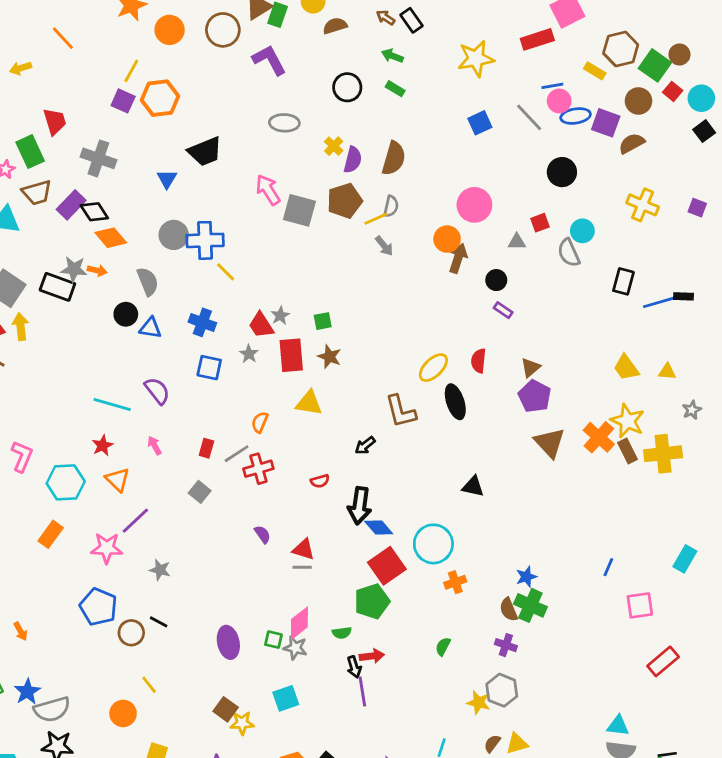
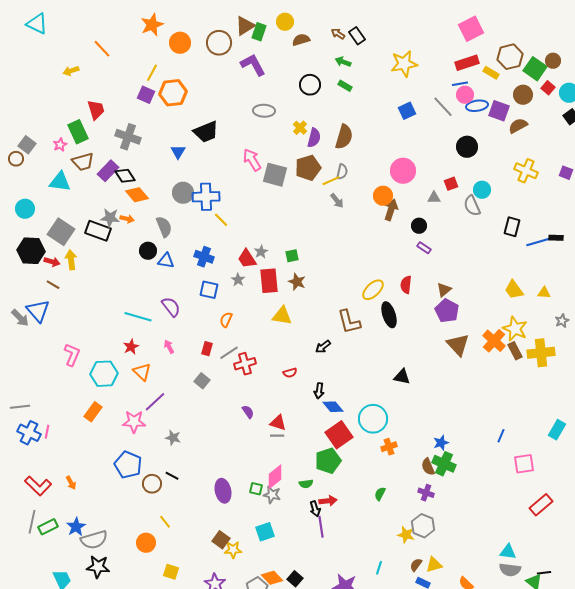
red rectangle: (537, 39) -> (467, 63), moved
orange semicircle: (260, 422) -> (226, 320), moved
black arrow: (360, 506) -> (319, 391), size x0.6

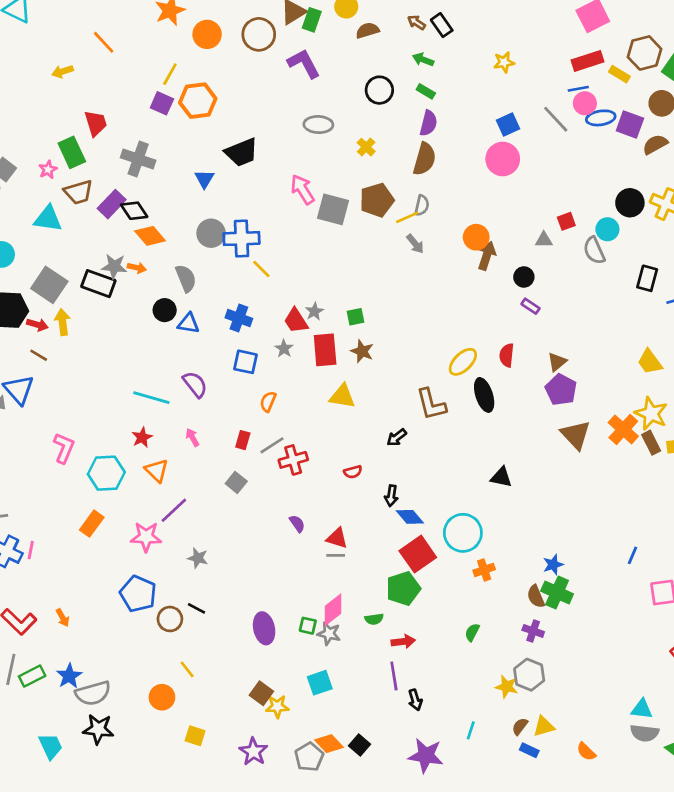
yellow star: (404, 64) -> (504, 62), size x0.6
purple semicircle: (314, 138) -> (428, 123), moved
black circle: (467, 147) -> (630, 203), moved
pink circle: (403, 171) -> (503, 159), moved
black arrow: (315, 509) -> (415, 700), moved

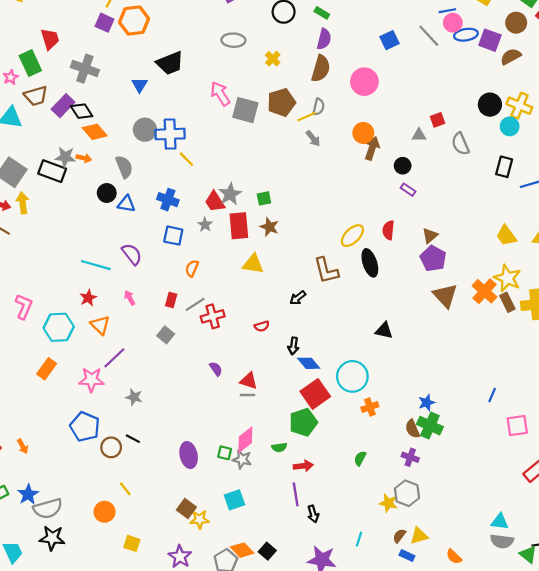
pink circle: (503, 159) -> (364, 82), moved
cyan circle: (607, 229) -> (510, 126), moved
gray star: (314, 311) -> (230, 194), size x1.5

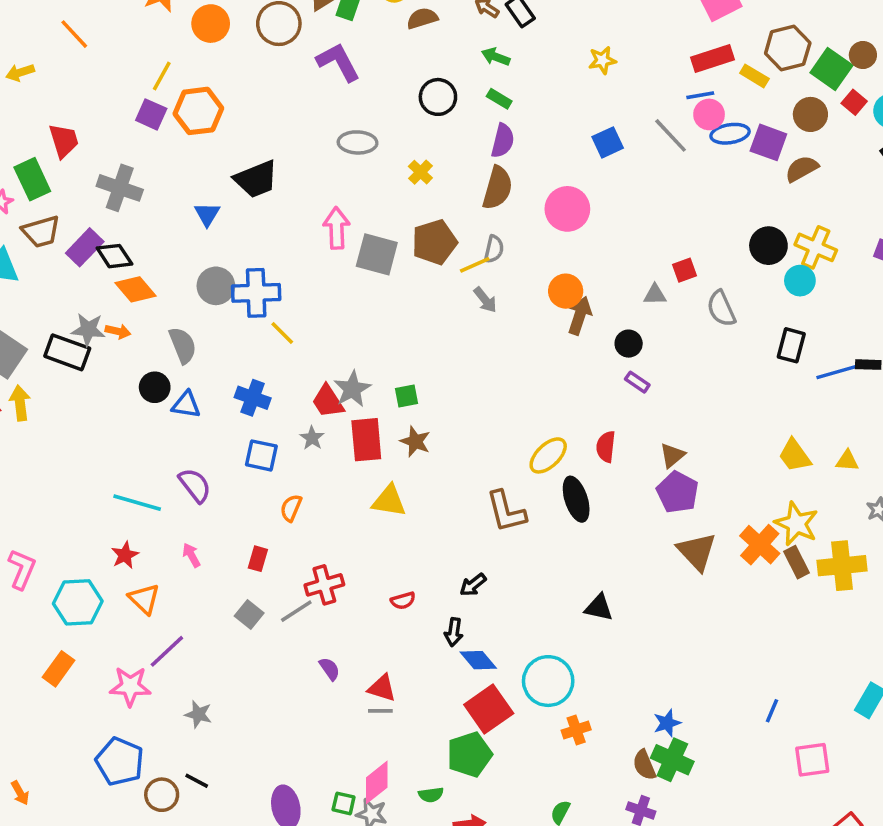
pink arrow: (220, 94) -> (337, 228), turned 30
black arrow: (298, 298) -> (473, 585), moved
gray line: (195, 304) -> (296, 611), moved

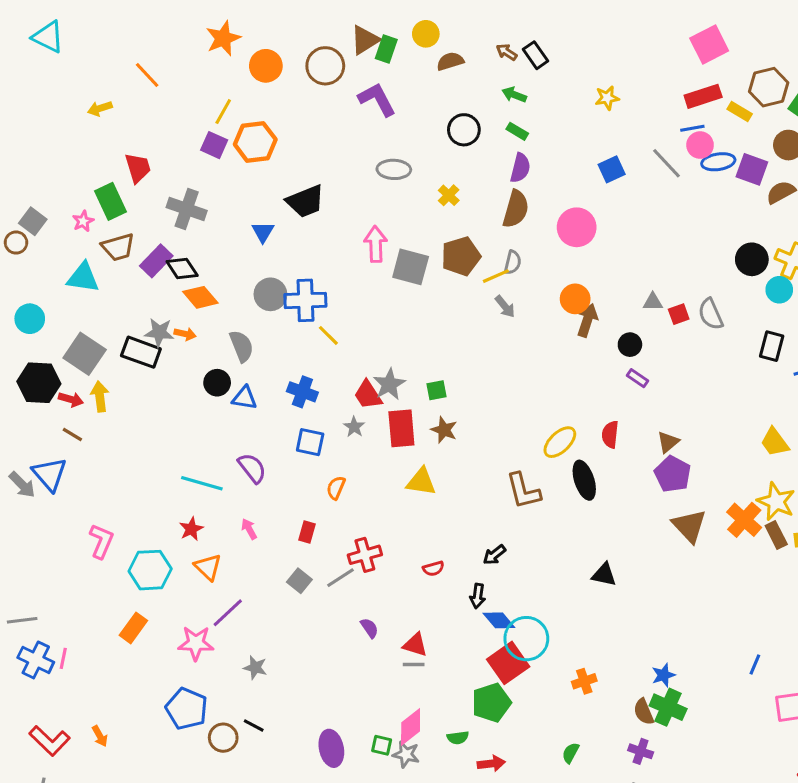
red square: (685, 270) -> (679, 314), moved
cyan circle: (548, 681) -> (526, 639), moved

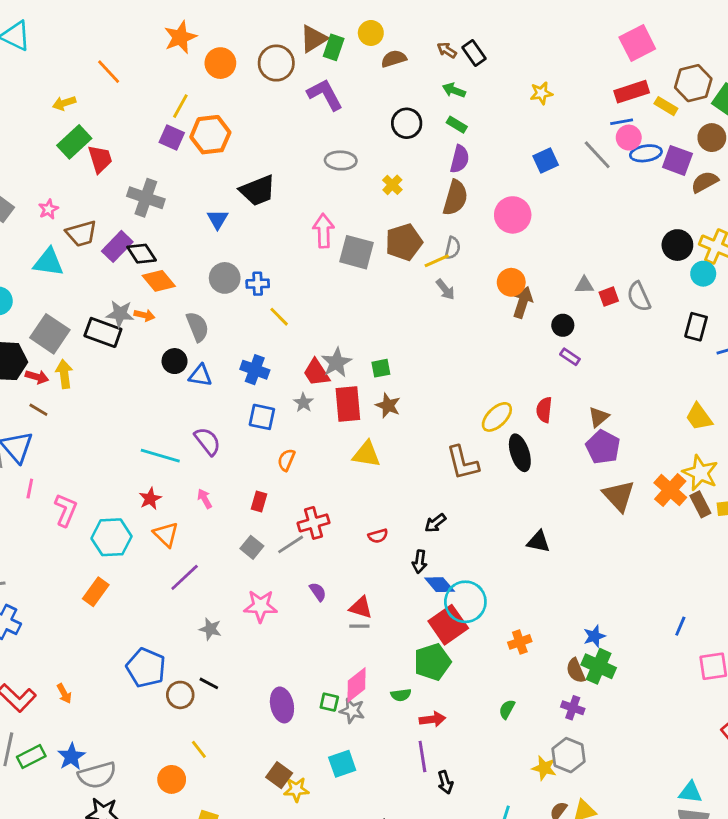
green rectangle: (110, 201) -> (74, 142), moved, turned 72
blue cross: (305, 300) -> (258, 284), size x0.6
pink star: (196, 643) -> (260, 606), moved
pink line: (63, 658) -> (30, 489), moved

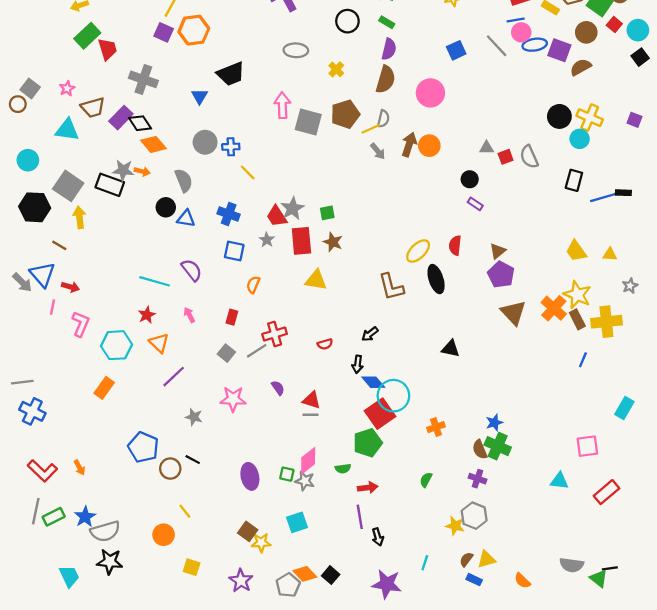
brown arrow: (523, 302) -> (409, 144), moved
red arrow: (37, 377) -> (70, 287), moved
blue line: (680, 626) -> (583, 360), moved
cyan triangle: (690, 792) -> (559, 481), moved

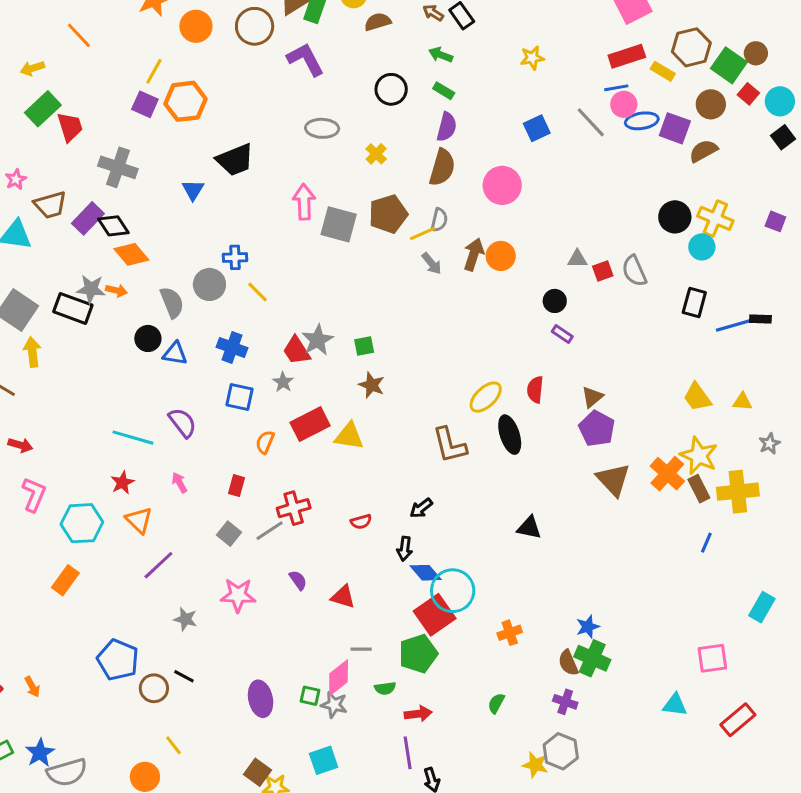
gray circle: (205, 142) -> (209, 284), moved
red rectangle: (301, 241) -> (310, 424), moved, turned 68
gray line: (310, 415) -> (361, 649), moved

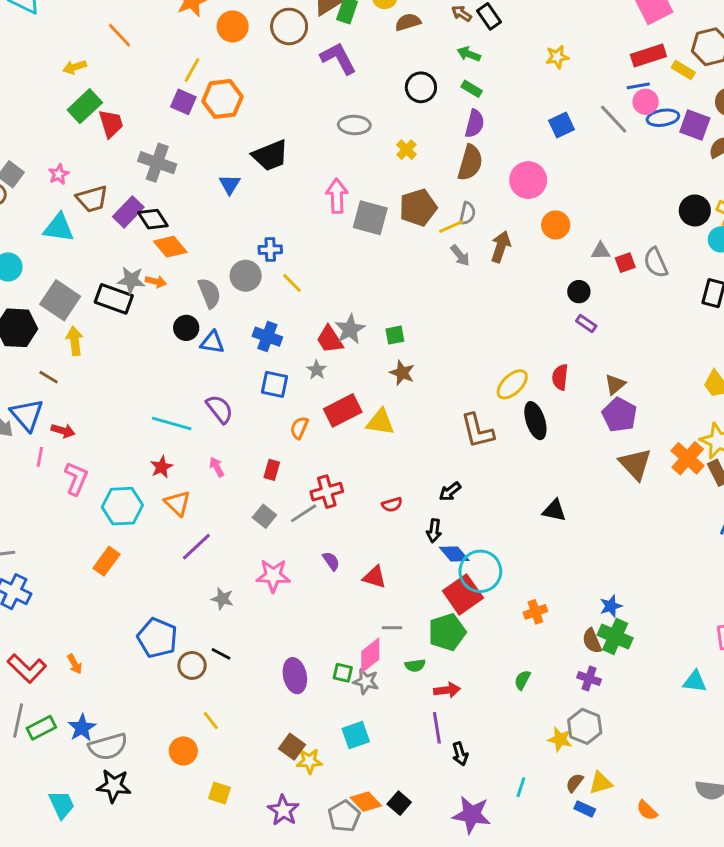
orange circle: (501, 256) -> (556, 225), moved

